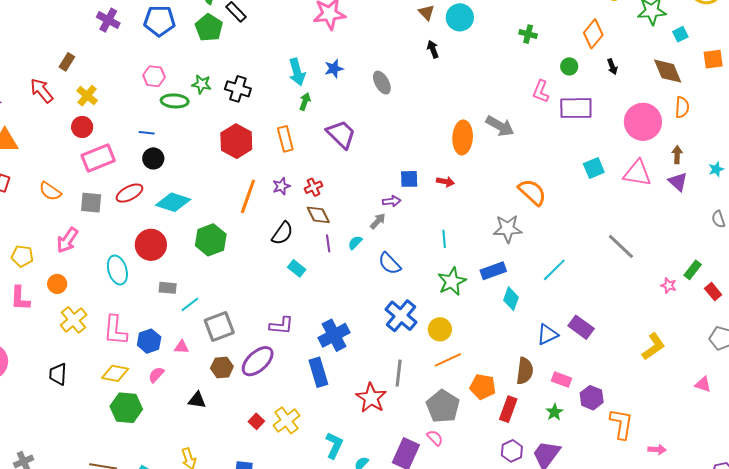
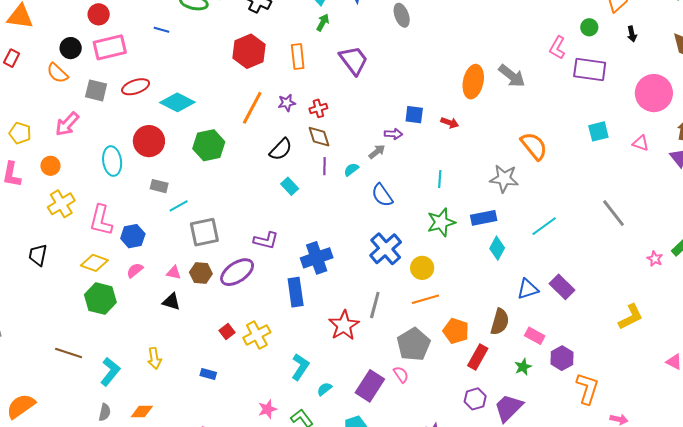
black circle: (153, 158) -> (71, 48), moved
pink triangle: (637, 173) -> (641, 143), size x0.6
pink triangle: (182, 347) -> (174, 273), moved

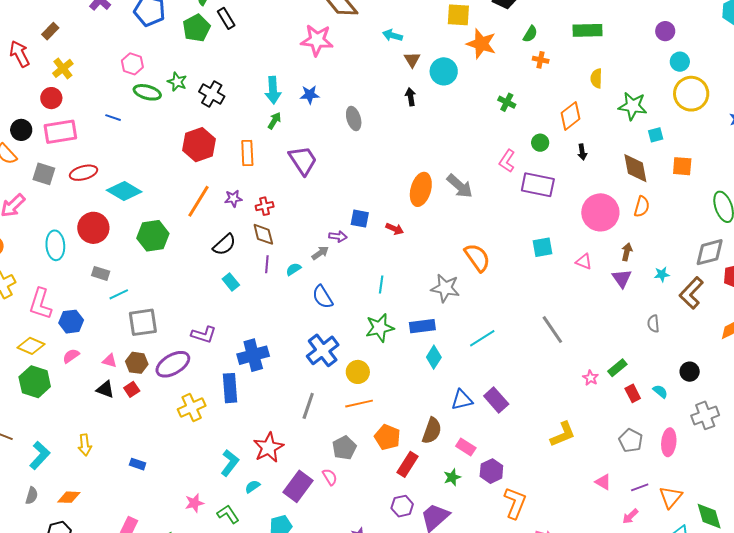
red star: (344, 325) -> (269, 447), moved
red square: (227, 331) -> (132, 389), moved
yellow cross: (257, 335) -> (192, 408), moved
gray pentagon: (414, 344) -> (344, 448), size x0.7

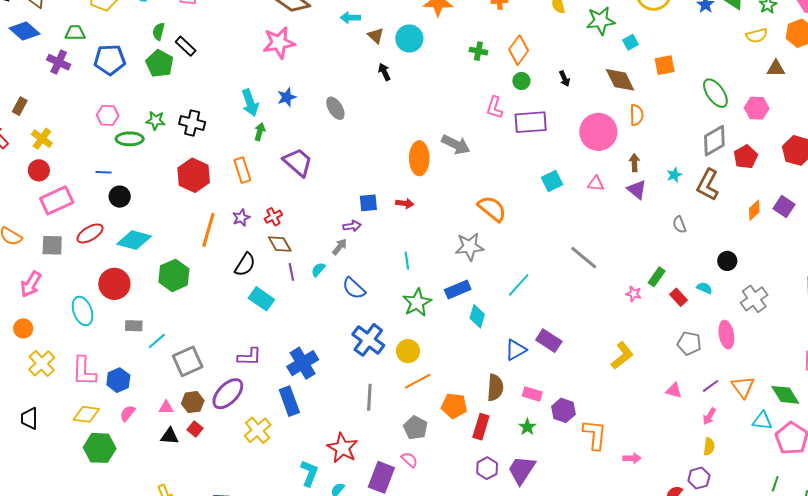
orange diamond: (570, 116) -> (519, 50), moved
black circle: (21, 130) -> (120, 197), moved
cyan rectangle: (231, 282) -> (261, 299), size x1.4

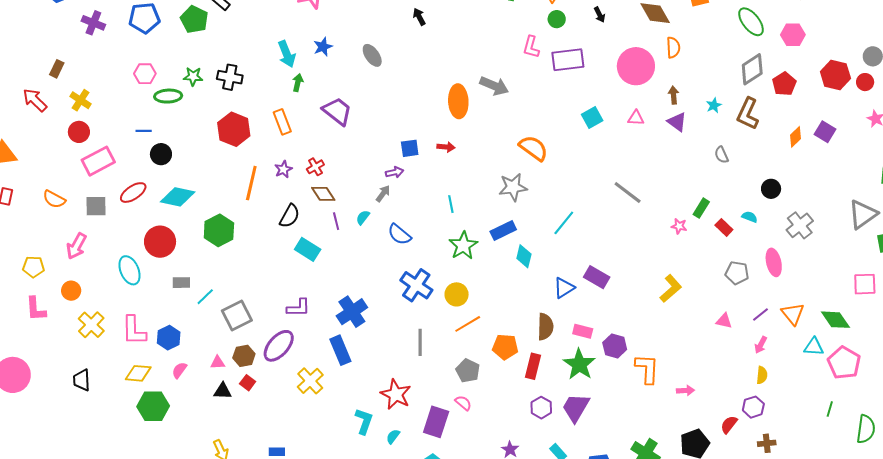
green star: (527, 427) -> (579, 364), size x1.8

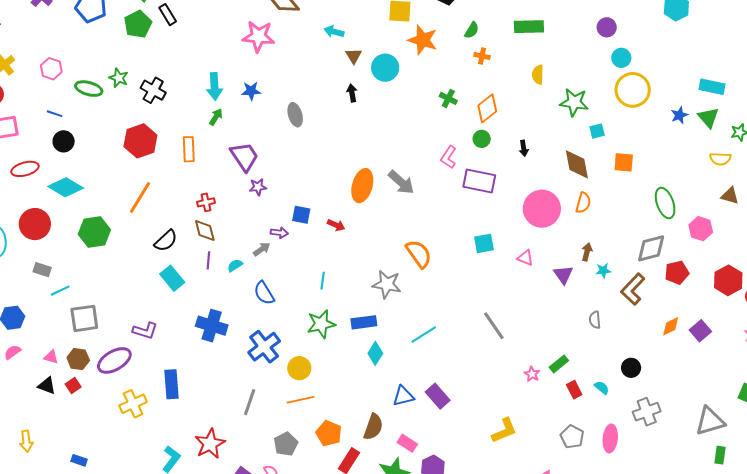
pink hexagon: (145, 74) -> (51, 69), moved
brown arrow: (673, 95) -> (587, 252), moved
purple star: (283, 169) -> (258, 187), moved
blue cross: (352, 312) -> (212, 326), moved, turned 32

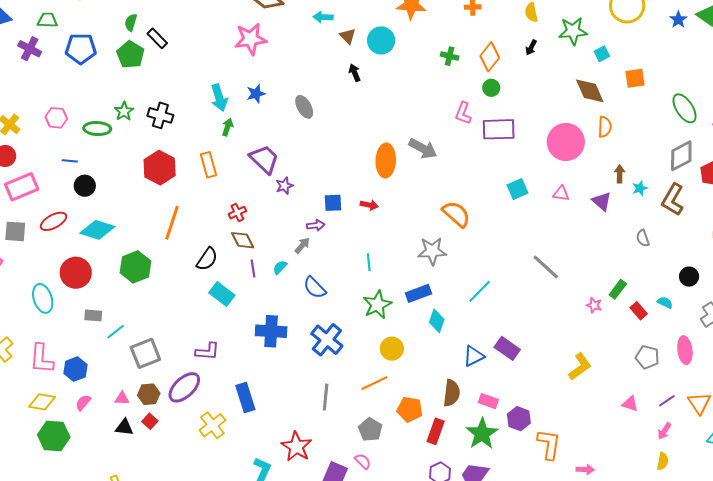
green star: (119, 78) -> (124, 111), turned 30
black arrow: (524, 148) -> (531, 47), moved, turned 49
yellow circle: (299, 368) -> (392, 349), moved

